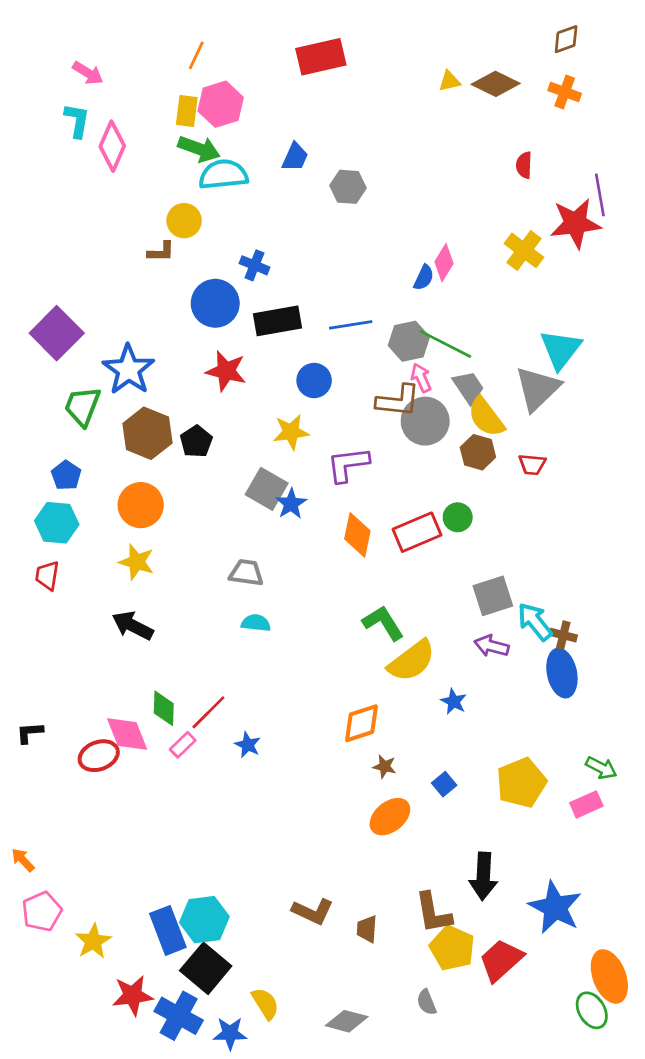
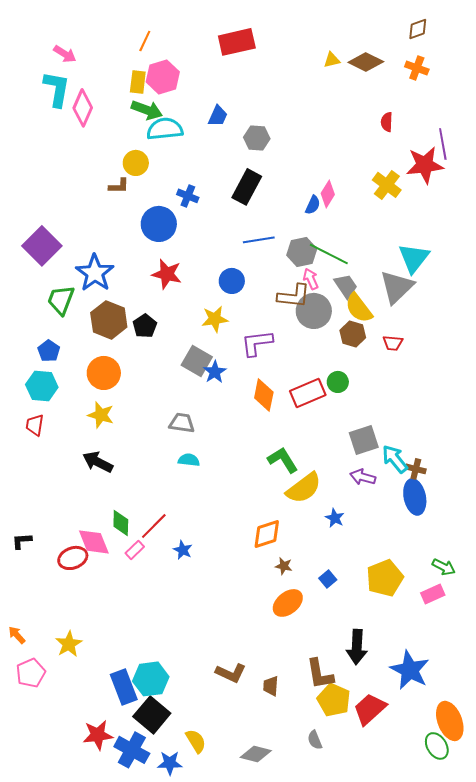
cyan L-shape: (77, 120) -> (57, 89), size x1.4
black rectangle: (278, 321) -> (247, 187), moved, turned -52
yellow star: (93, 941) -> (69, 644), moved

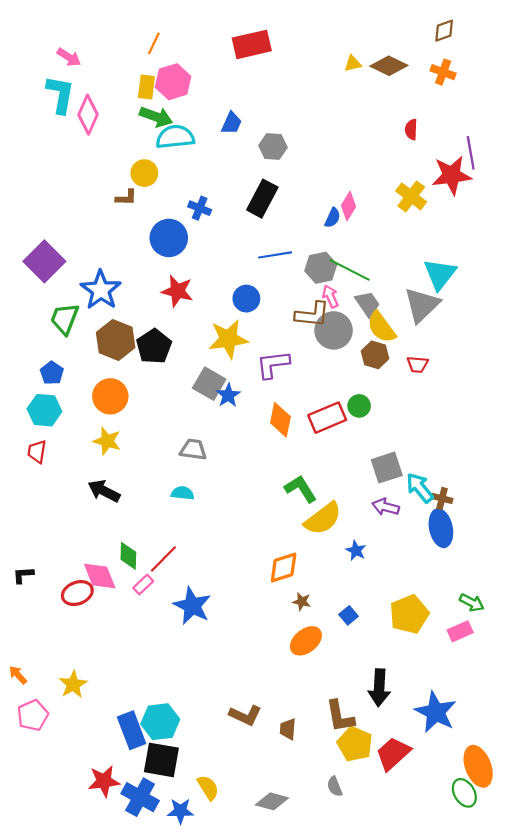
yellow star: (215, 319) -> (228, 339), size x1.4
black pentagon: (145, 326) -> (154, 346), size x1.4
cyan semicircle: (189, 460) -> (183, 493), moved
blue star: (183, 550) -> (192, 606), moved, size x1.8
black square: (152, 715) -> (161, 760), turned -30

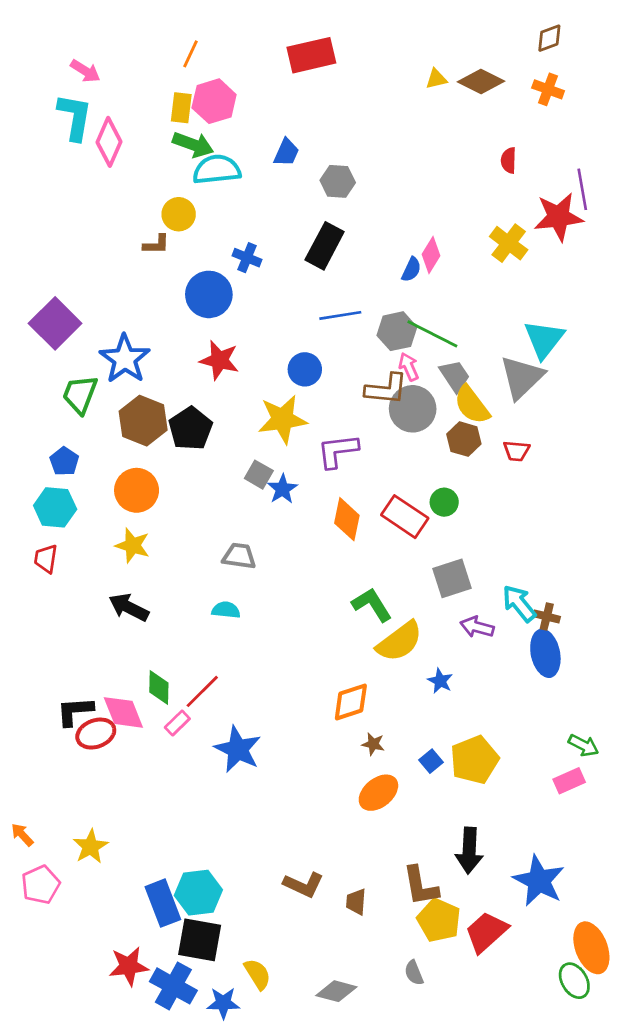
gray square: (209, 384) -> (259, 475), size x0.7
red rectangle: (327, 418) -> (405, 517), turned 57
gray square: (387, 468) -> (452, 578), moved
black L-shape: (23, 575) -> (75, 711), moved, size x1.4
yellow pentagon: (409, 614) -> (474, 760), moved

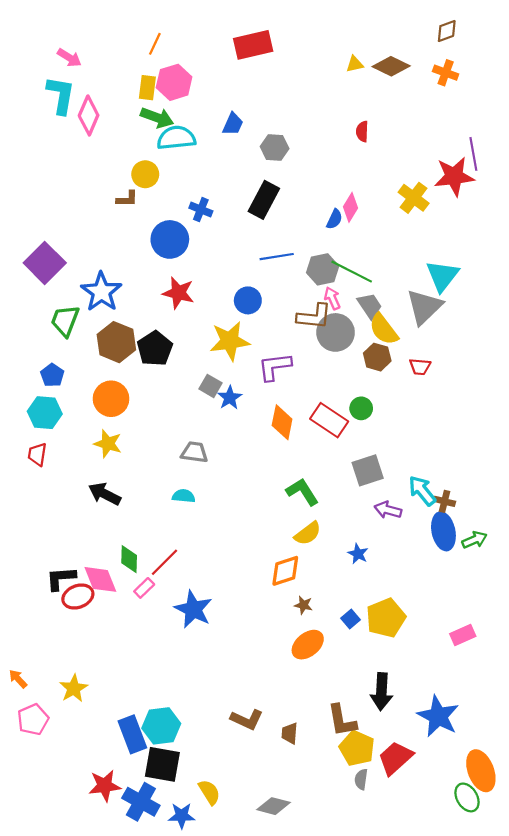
red semicircle: (509, 160) -> (362, 131), moved
yellow semicircle: (399, 641) -> (308, 533), moved, size x0.7
green arrow: (584, 745) -> (474, 540), moved, turned -50
gray semicircle: (414, 973) -> (361, 779), moved, turned 30

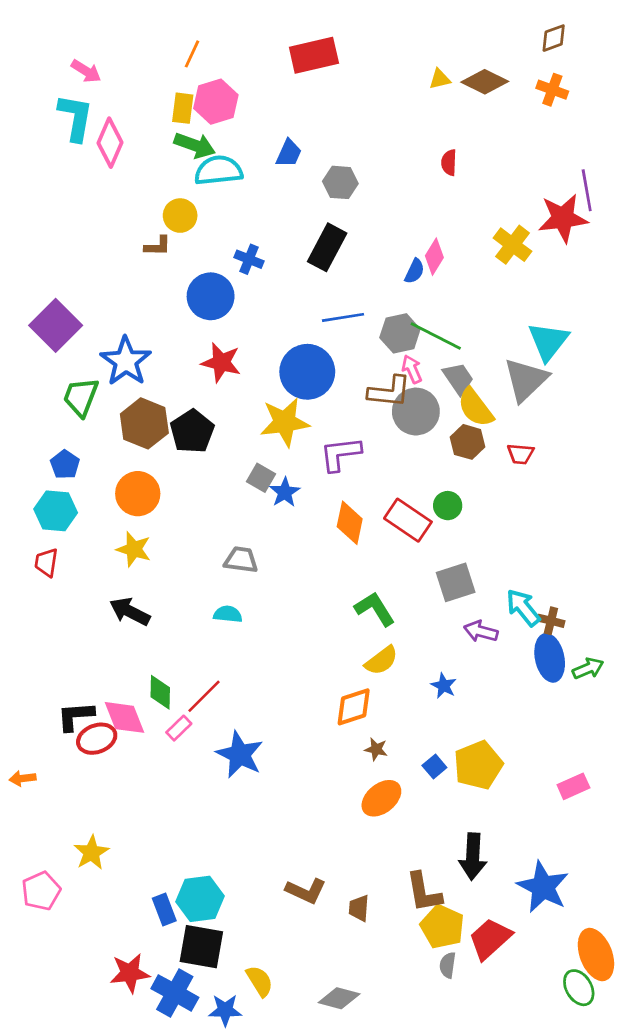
blue circle: (248, 300) -> (307, 372), size x1.6
orange arrow: (18, 679) -> (23, 778), moved, turned -54
blue rectangle: (132, 734) -> (164, 909), size x0.7

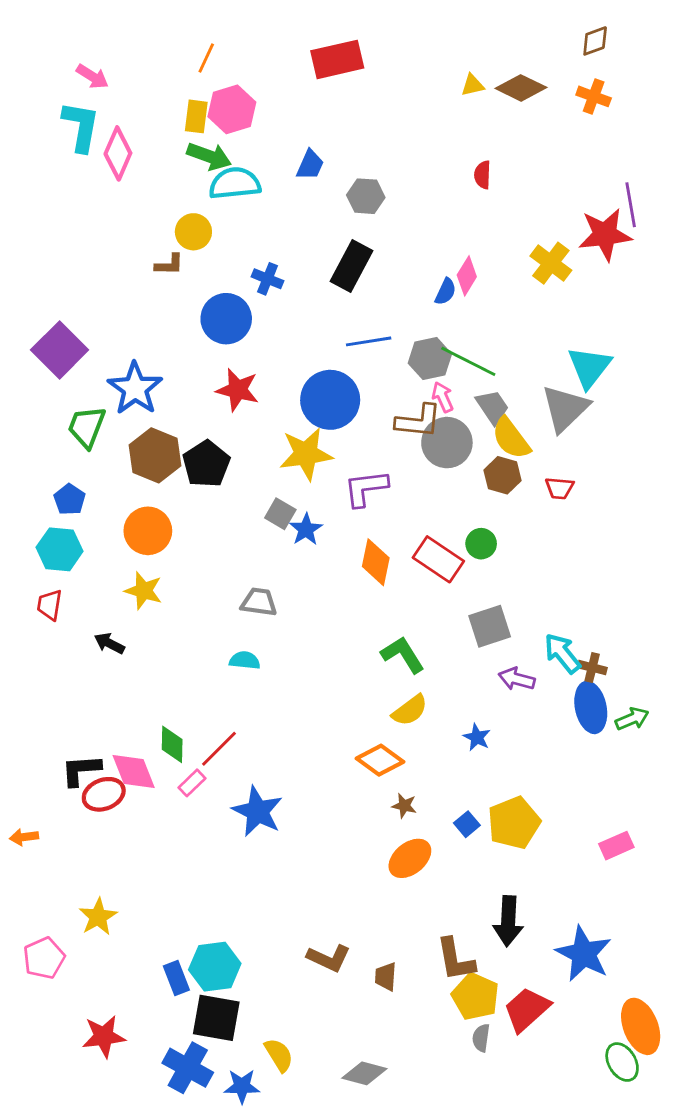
black arrow: (130, 612) -> (109, 643), moved, size x0.7
orange diamond: (354, 707) -> (380, 760), turned 54
red star: (130, 973) -> (104, 1036), moved

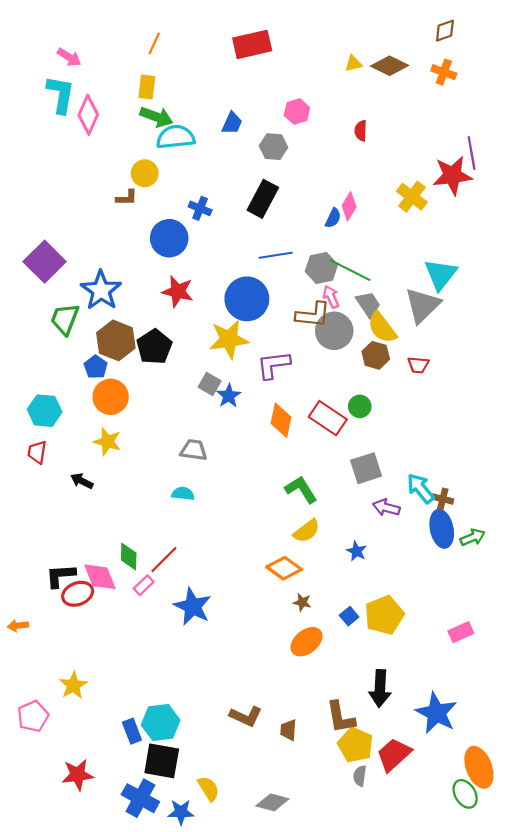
pink hexagon: (232, 109) -> (297, 112), moved, size x0.7
blue pentagon: (70, 500) -> (96, 367), moved

